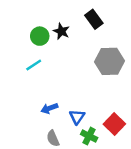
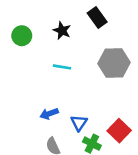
green circle: (40, 36) -> (22, 36), moved
cyan line: (34, 65) -> (62, 67), moved, turned 42

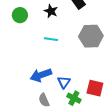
blue arrow: (49, 114) -> (41, 75), size x1.5
red square: (119, 131) -> (95, 88), turned -30

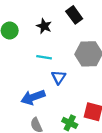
blue triangle: (64, 82) -> (59, 77), moved

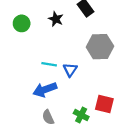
cyan line: (44, 57) -> (49, 64), moved

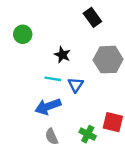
black star: (56, 19) -> (62, 55), moved

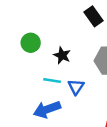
green circle: (23, 34) -> (31, 43), moved

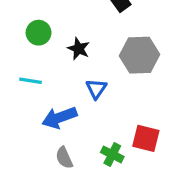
cyan line: (52, 80) -> (31, 81), moved

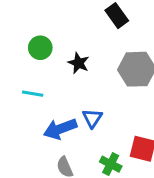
blue triangle: (96, 89) -> (92, 118), moved

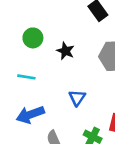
blue arrow: (60, 129) -> (30, 115), moved

